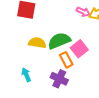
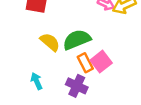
yellow semicircle: (37, 43) -> (50, 42), turned 30
pink square: (79, 49) -> (101, 62), moved

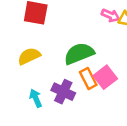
yellow semicircle: (50, 42) -> (29, 56), moved, turned -65
purple cross: (77, 86) -> (63, 92), moved

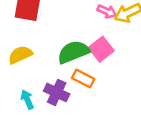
pink square: (105, 77) -> (101, 49), moved
orange rectangle: (88, 79) -> (83, 79), turned -36

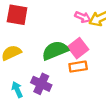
orange rectangle: (83, 79) -> (78, 67), moved, turned -36

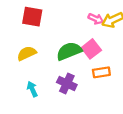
orange rectangle: (78, 67) -> (101, 72), moved
purple cross: (41, 84) -> (67, 83), moved

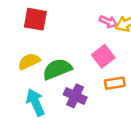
green semicircle: (69, 51) -> (57, 69), moved
cyan arrow: (32, 89) -> (35, 102), size x1.5

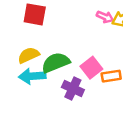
pink square: (103, 56) -> (91, 68), moved
cyan arrow: (35, 102) -> (32, 76), moved, turned -70

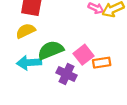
yellow semicircle: (28, 55) -> (26, 31), moved

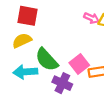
green semicircle: (51, 50) -> (47, 60), turned -110

